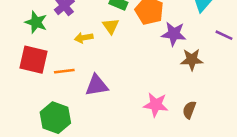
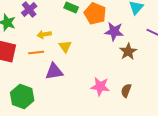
yellow triangle: (111, 26) -> (65, 47), moved
brown star: (192, 60) -> (128, 52), turned -30
orange line: (64, 71) -> (36, 53), moved

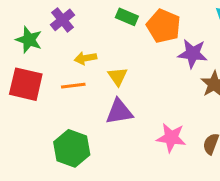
purple triangle: (54, 72) -> (119, 112), moved
green hexagon: (22, 97) -> (72, 148), moved

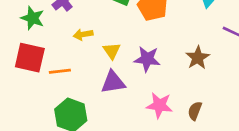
purple star: (193, 54) -> (147, 59), moved
orange line: (73, 86) -> (60, 71), moved

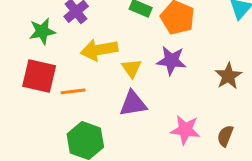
green star: (33, 18) -> (42, 31), turned -30
yellow arrow: (83, 34) -> (99, 50), size x1.6
purple star: (147, 59) -> (171, 61), moved

